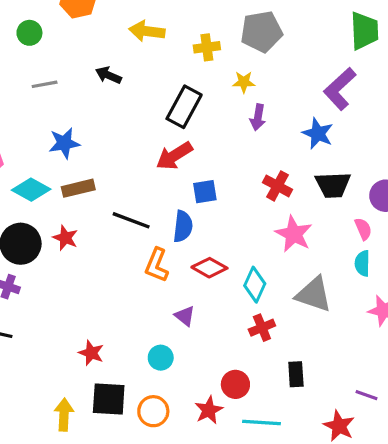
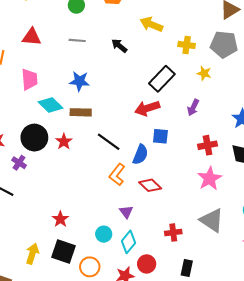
purple arrow: (258, 117) -> (193, 107), moved
red cross: (278, 186) -> (208, 145), turned 36
cyan diamond: (255, 285) -> (129, 242), moved

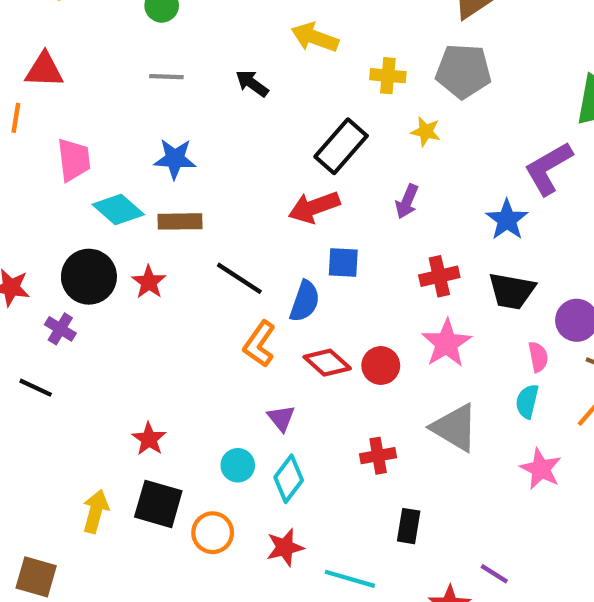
red triangle: (32, 37) -> (44, 70), moved
red circle: (147, 264) -> (381, 366), moved

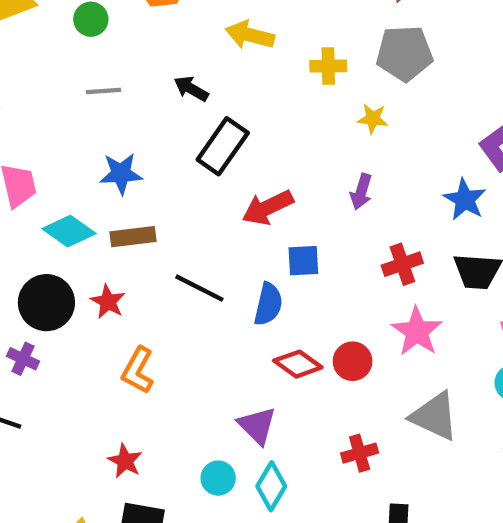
black rectangle: (341, 146) -> (223, 146), moved
orange L-shape: (259, 344) -> (138, 370), moved
purple triangle: (281, 418) -> (257, 426), size x1.4

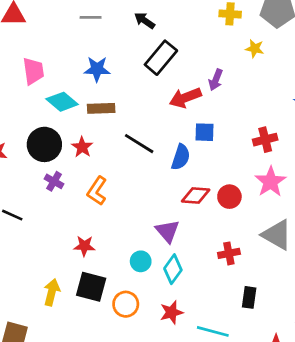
purple arrow: (361, 192) -> (216, 80), moved
purple cross: (23, 359) -> (54, 181), moved
red diamond: (298, 364) -> (196, 195), turned -36
red star: (125, 461) -> (84, 246), turned -30

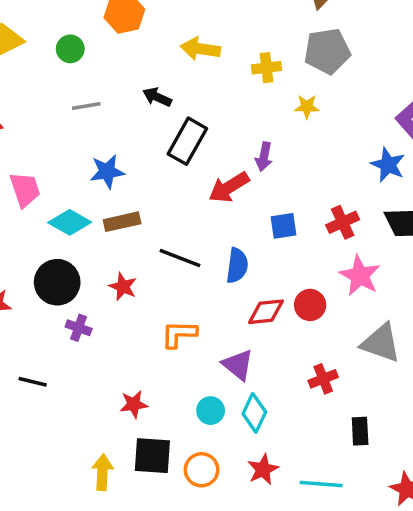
blue square: (205, 132) -> (283, 226), moved
red star: (82, 147) -> (123, 287), moved
orange L-shape: (97, 191) -> (179, 334), moved, turned 68

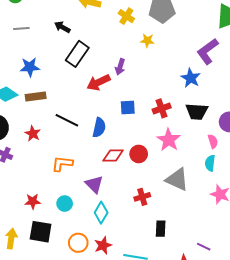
yellow cross: (267, 68) -> (126, 16), turned 35
cyan circle: (211, 411) -> (65, 204), moved
orange circle: (202, 470) -> (78, 243), moved

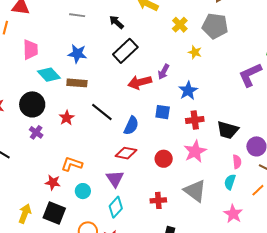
blue star: (191, 78) -> (188, 91), moved
red diamond: (113, 155) -> (126, 153), moved
orange L-shape: (62, 164) -> (72, 164), moved

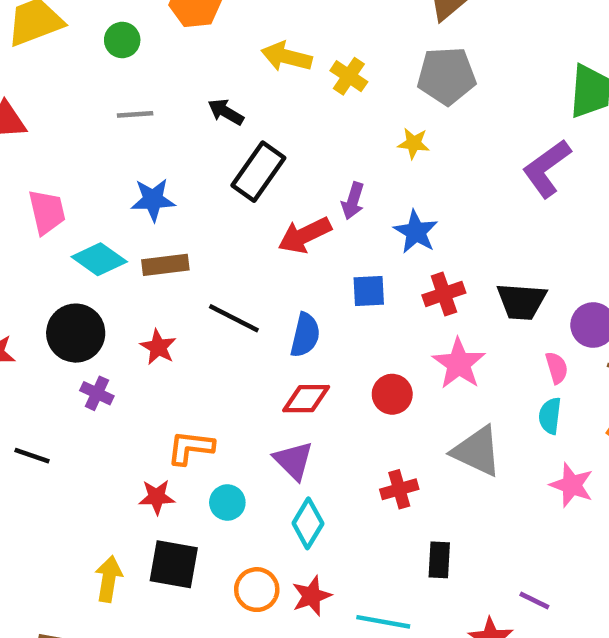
yellow cross: (180, 25) -> (349, 76), moved

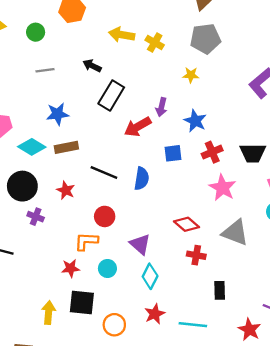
red circle: (392, 394) -> (105, 216), moved
red diamond: (306, 399) -> (187, 224), moved, turned 45
red cross: (399, 489) -> (196, 255), turned 30
orange circle: (257, 590) -> (114, 325), moved

